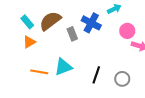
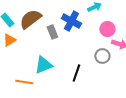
orange line: (39, 72) -> (24, 82), moved
gray circle: (122, 79) -> (102, 56), moved

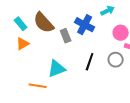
brown semicircle: (30, 19) -> (44, 23), turned -95
black line: (76, 73) -> (90, 62), moved

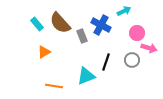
orange triangle: (23, 44) -> (44, 52), moved
cyan triangle: (57, 69) -> (86, 76), moved

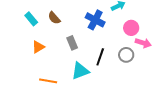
brown semicircle: (60, 23) -> (54, 18), size x0.6
gray rectangle: (82, 36) -> (72, 43), moved

